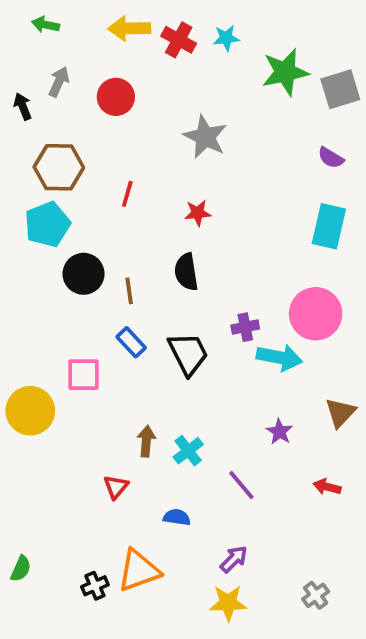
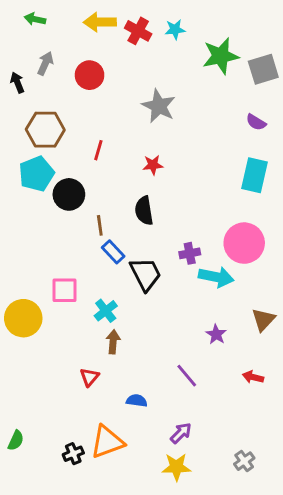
black circle: (84, 274) -> (69, 194), moved
blue rectangle: (131, 342) -> (113, 252), moved
cyan cross: (188, 451) -> (106, 311), moved

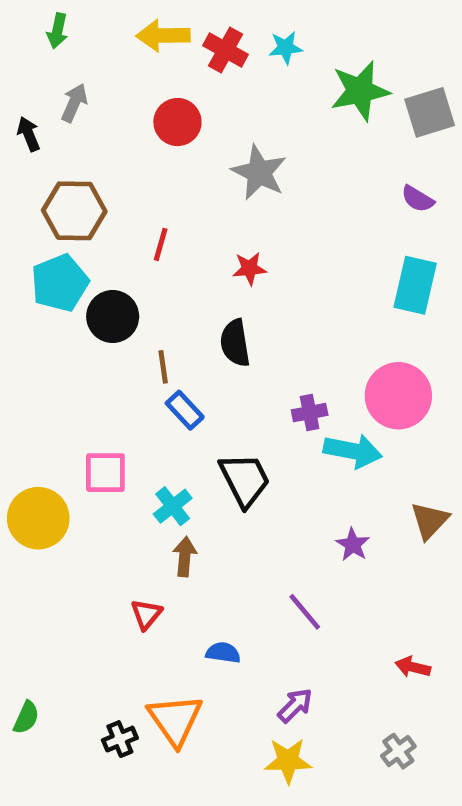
green arrow: (35, 19) -> (57, 31), turned -90
red circle: (90, 75) -> (177, 122), moved
black trapezoid: (145, 274) -> (245, 480), moved
red arrow: (253, 377) -> (413, 667), moved
orange triangle: (107, 442) -> (175, 720), turned -45

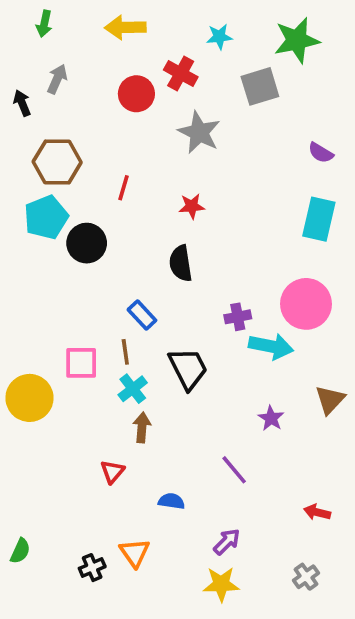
red cross: (226, 50) -> (181, 73), moved
green star: (360, 91) -> (297, 40), moved
gray square: (430, 112) -> (260, 86), moved
brown line: (163, 367) -> (125, 352), moved
orange triangle: (175, 720) -> (135, 553), size x0.7

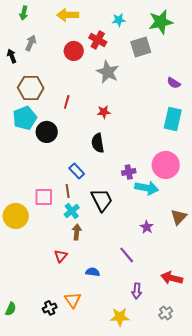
red arrow: (317, 512) -> (172, 278), size x1.5
purple arrow: (227, 542) -> (137, 291), moved, turned 140
green semicircle: (20, 551) -> (11, 309), moved

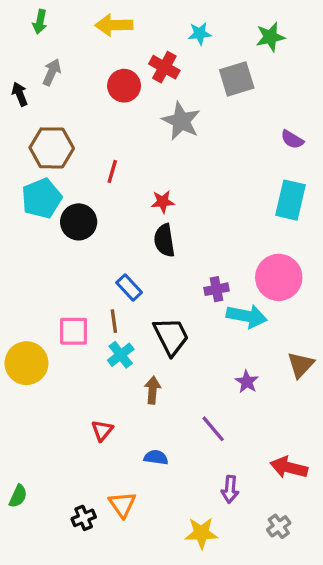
green star: (161, 22) -> (270, 37), size x0.7
red star: (104, 112) -> (163, 202), moved
brown arrow: (77, 232) -> (153, 390), moved
green semicircle: (11, 309) -> (18, 496), moved

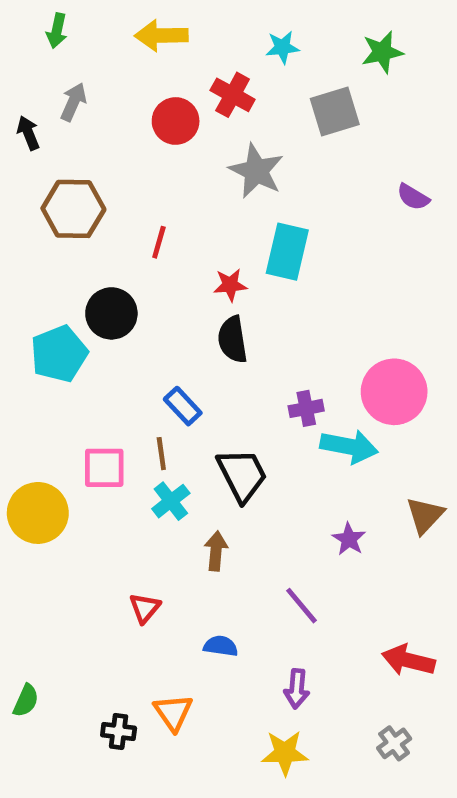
cyan pentagon: (42, 198) -> (59, 354), moved
cyan rectangle: (291, 200) -> (287, 252), moved
purple arrow: (230, 489) -> (297, 689), moved
black cross: (84, 518) -> (119, 731), turned 30

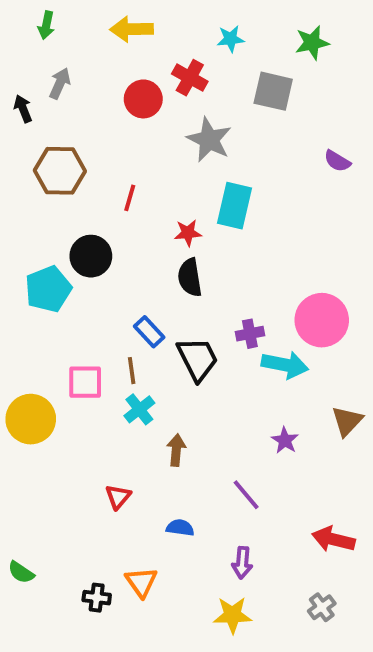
gray square: (335, 111) -> (273, 91), turned 30
black trapezoid: (242, 475) -> (198, 359), moved
green semicircle: (26, 701) -> (21, 572), turned 100

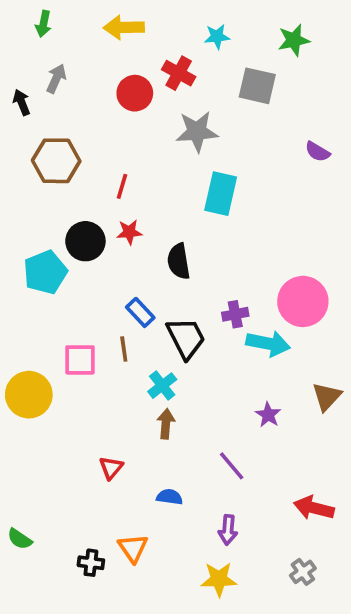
gray star: (209, 140) -> (197, 132), turned -30
red star: (188, 233) -> (129, 232), moved
cyan cross: (139, 409) -> (162, 386), moved

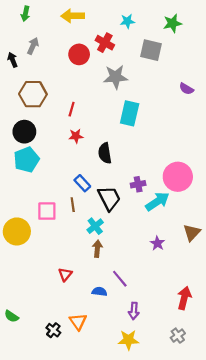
black circle: (85, 241) -> (24, 132), moved
cyan arrow: (268, 343) -> (157, 201), turned -45
purple line: (232, 466) -> (120, 279), moved
red arrow: (314, 508) -> (184, 298), turned 90
black cross: (91, 563) -> (53, 330), turned 32

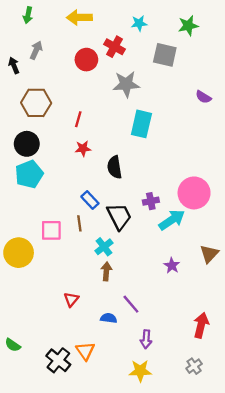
black cross: (53, 330) -> (58, 360), size x1.5

